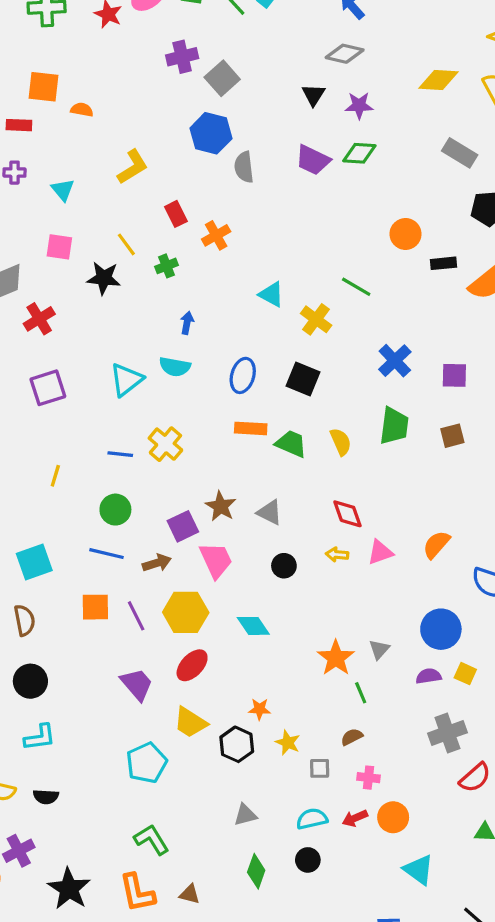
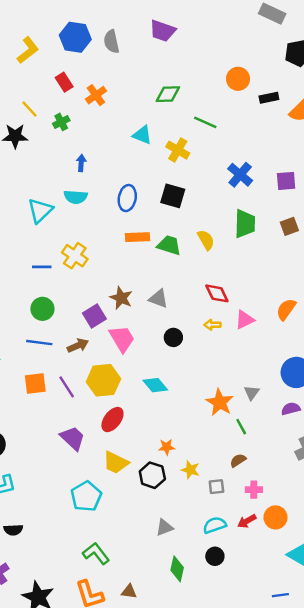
blue hexagon: (211, 133) -> (75, 37), moved
green diamond: (359, 153) -> (168, 94), moved

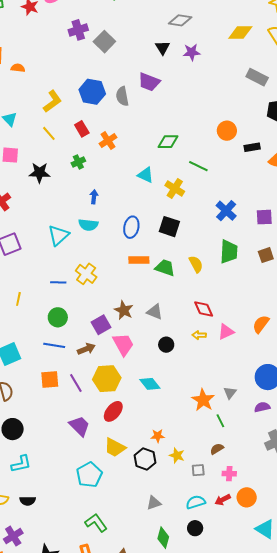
purple trapezoid: (163, 31) -> (149, 82), moved
yellow line: (29, 109) -> (49, 133), moved

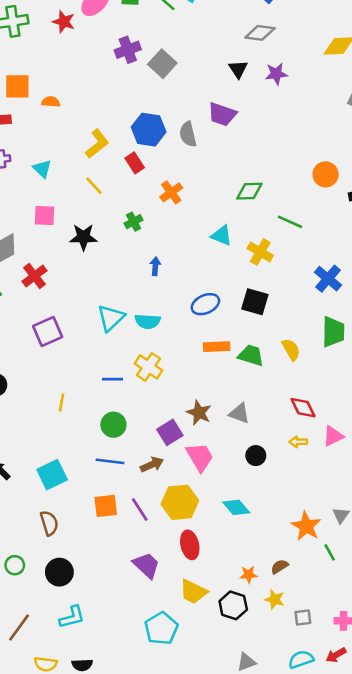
red rectangle: (82, 129) -> (135, 163), moved
cyan semicircle: (88, 225) -> (148, 321), moved
blue ellipse: (131, 227) -> (205, 304), turned 55
red ellipse: (113, 411) -> (190, 545), turned -50
brown semicircle: (217, 449) -> (280, 567), moved

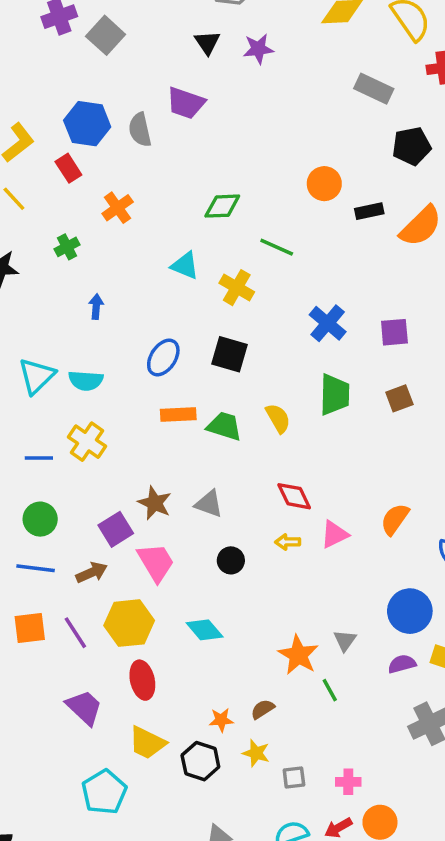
blue ellipse: (205, 304) -> (163, 358), turned -32

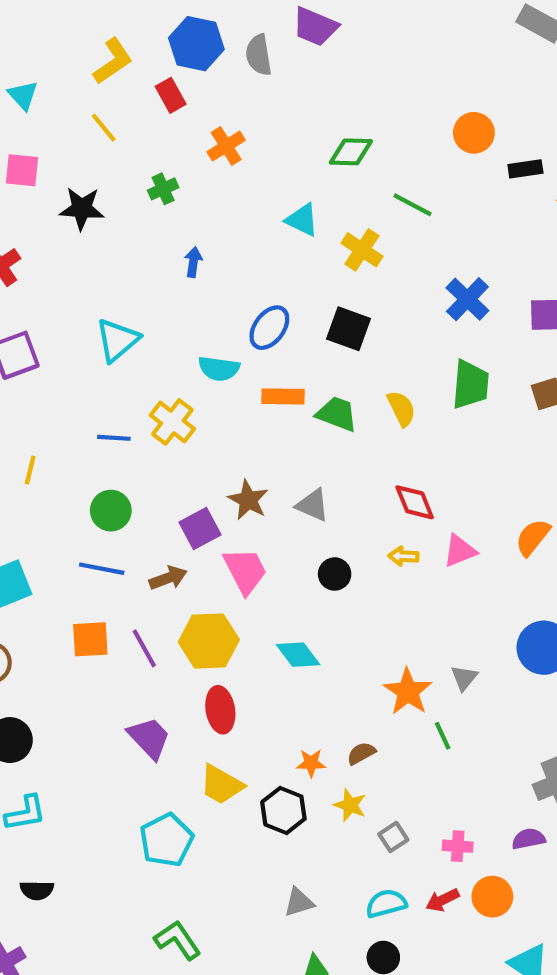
cyan semicircle: (86, 381) -> (219, 369), moved
purple semicircle: (402, 664) -> (529, 839), moved
gray square: (294, 778) -> (393, 837), turned -30

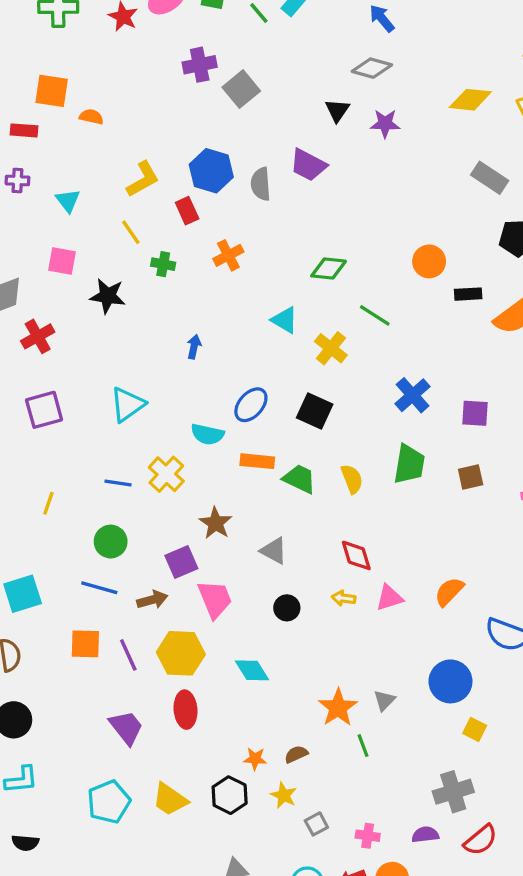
green cross: (163, 189) -> (163, 264), moved, turned 30
brown star: (248, 500) -> (216, 523), moved
yellow trapezoid: (221, 785) -> (170, 799), moved
cyan pentagon: (167, 840) -> (109, 802), moved

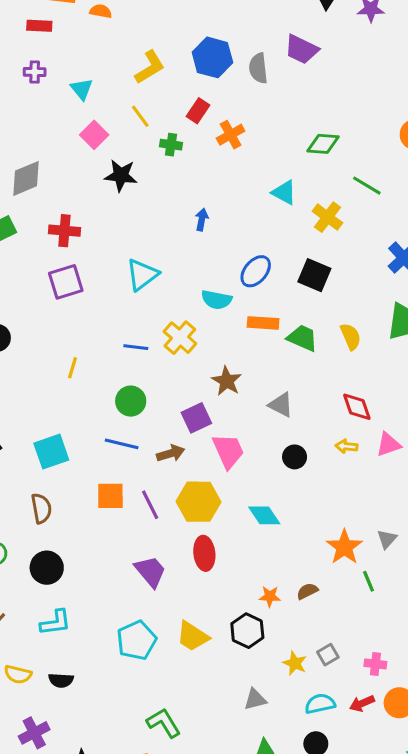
red rectangle: (187, 211) -> (198, 111), moved, turned 60
pink square: (62, 261) -> (94, 135), moved, turned 36
red cross: (38, 336) -> (64, 231), moved, turned 36
yellow star: (284, 795) -> (295, 663), moved

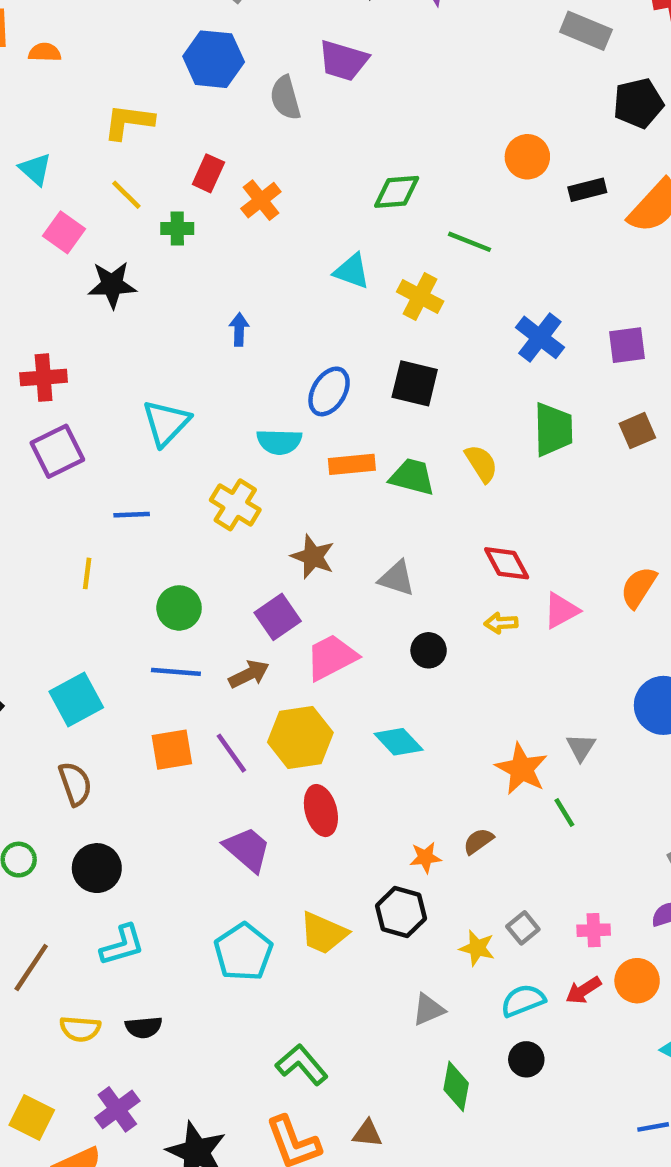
blue hexagon: (212, 57) -> (214, 59), moved
yellow L-shape: (150, 67) -> (129, 122), turned -132
blue line: (136, 347) -> (132, 515), moved
pink trapezoid: (228, 451) -> (331, 657), turned -84

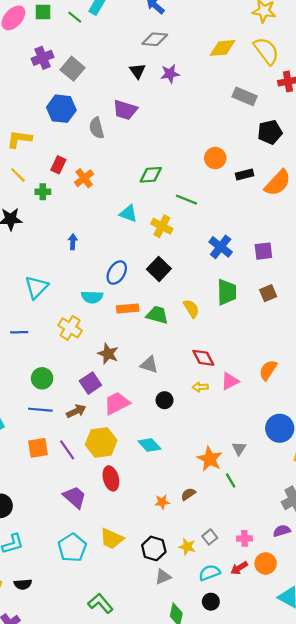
black square: (415, 383) -> (159, 269), turned 30
black hexagon: (401, 912) -> (154, 548), moved

